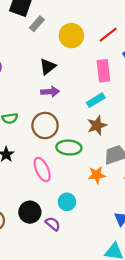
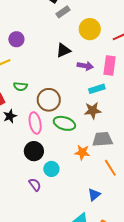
purple arrow: (50, 92) -> (85, 66), moved
pink ellipse: (42, 170) -> (35, 123), moved
black circle: (30, 212) -> (34, 151), moved

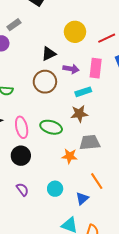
gray rectangle: (63, 12) -> (14, 25), moved
brown circle: (49, 100) -> (45, 82), moved
orange line: (110, 168) -> (97, 181), moved
cyan circle: (51, 169) -> (55, 189), moved

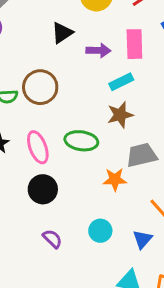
brown circle: (45, 82) -> (40, 87), moved

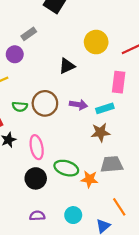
purple arrow: (98, 50) -> (78, 105), moved
green ellipse: (81, 141) -> (66, 168), moved
purple semicircle: (52, 239) -> (37, 216), turned -56

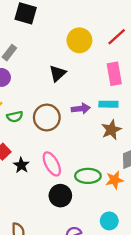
green semicircle: (20, 107) -> (15, 117), moved
cyan rectangle: (105, 108) -> (108, 104), turned 36

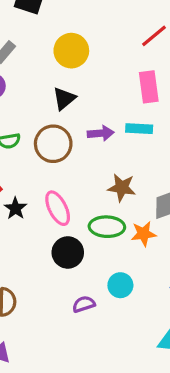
yellow circle: (79, 40) -> (71, 51), moved
black triangle: (58, 73) -> (64, 99), moved
brown star: (111, 130) -> (122, 188), moved, turned 30
cyan circle: (109, 221) -> (120, 285), moved

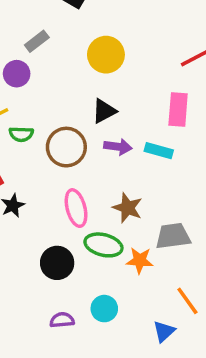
black triangle: (64, 99) -> (104, 111), moved
pink ellipse: (58, 208) -> (76, 208), moved

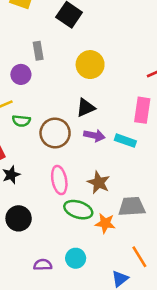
gray rectangle: (37, 41) -> (38, 51), turned -66
black circle: (57, 263) -> (19, 218), moved

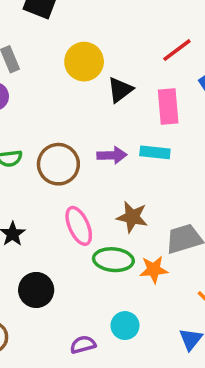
black triangle: (86, 108) -> (120, 90), moved

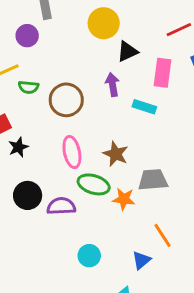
purple arrow: (112, 155) -> (112, 85), moved, turned -110
cyan circle: (125, 326) -> (89, 256), moved
purple semicircle: (83, 345) -> (61, 206), moved, size x1.4

